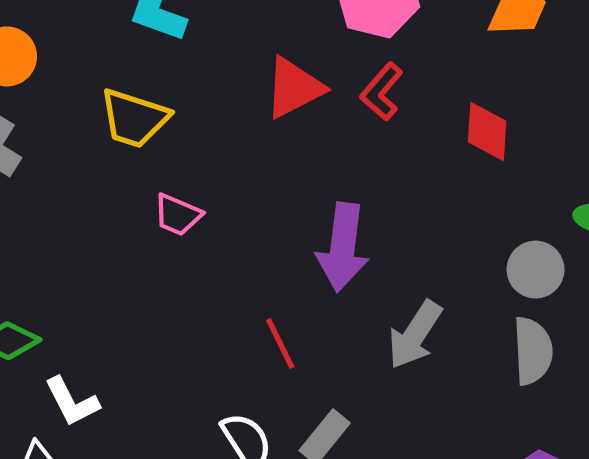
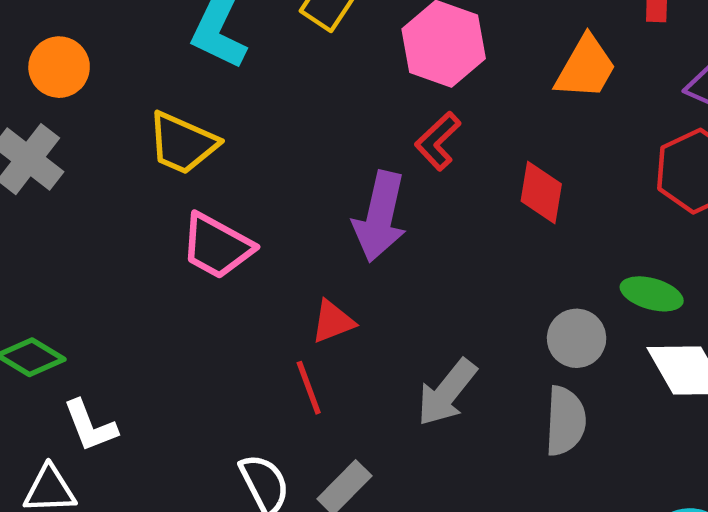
red triangle: (294, 88) -> (333, 322), moved, size x0.7
pink trapezoid: (178, 215) -> (217, 246), size x1.5
purple arrow: (343, 247) -> (380, 217), moved

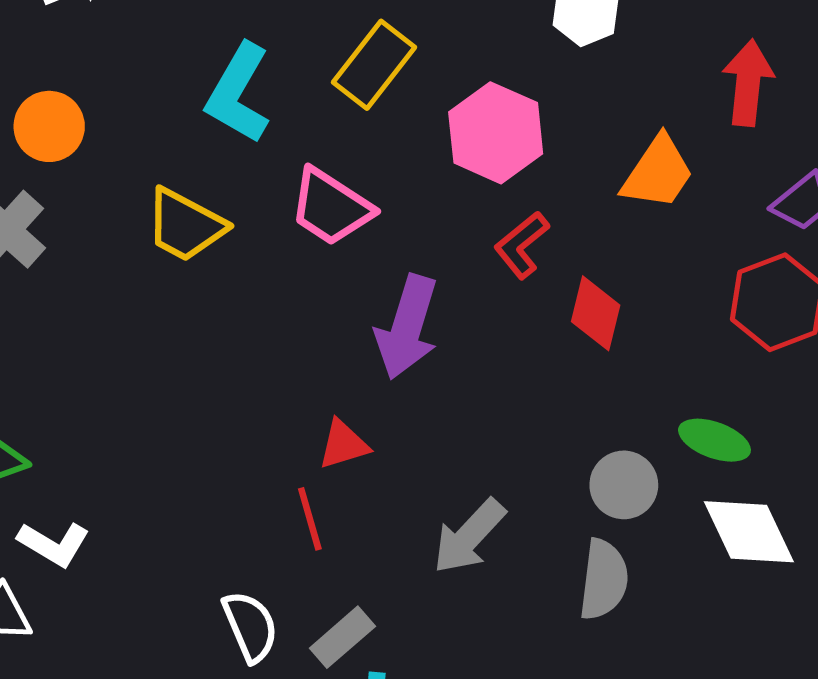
red L-shape: (438, 141) -> (522, 245), moved
pink trapezoid: (217, 246) -> (331, 207), moved
white L-shape: (90, 426) -> (54, 544), turned -42

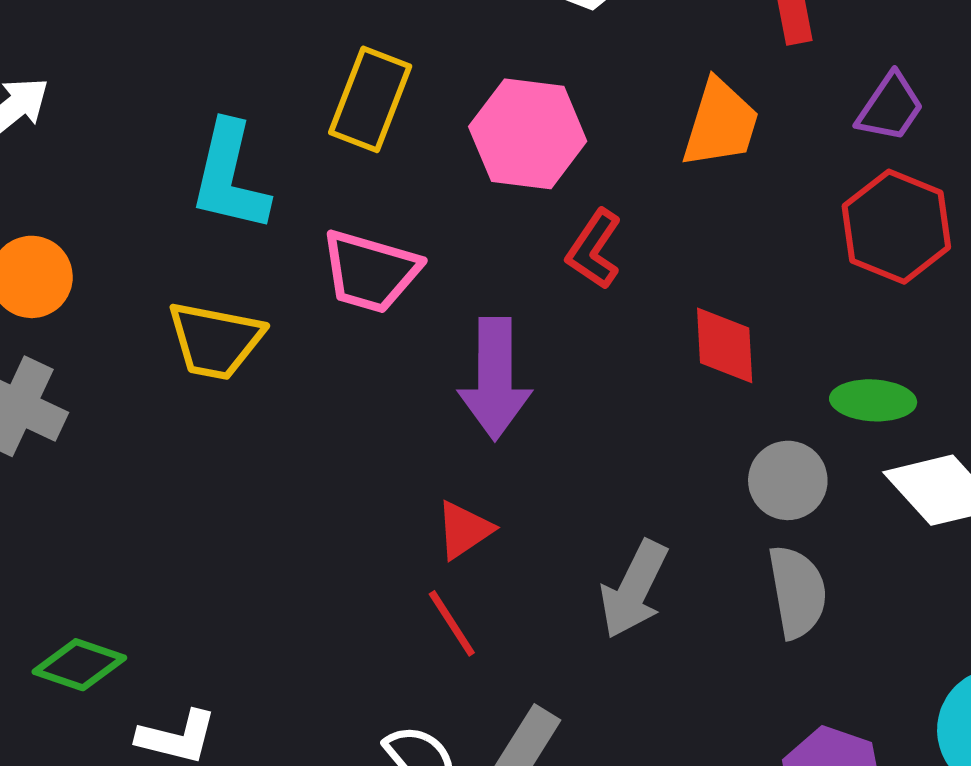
red diamond: (596, 313) -> (725, 345), moved

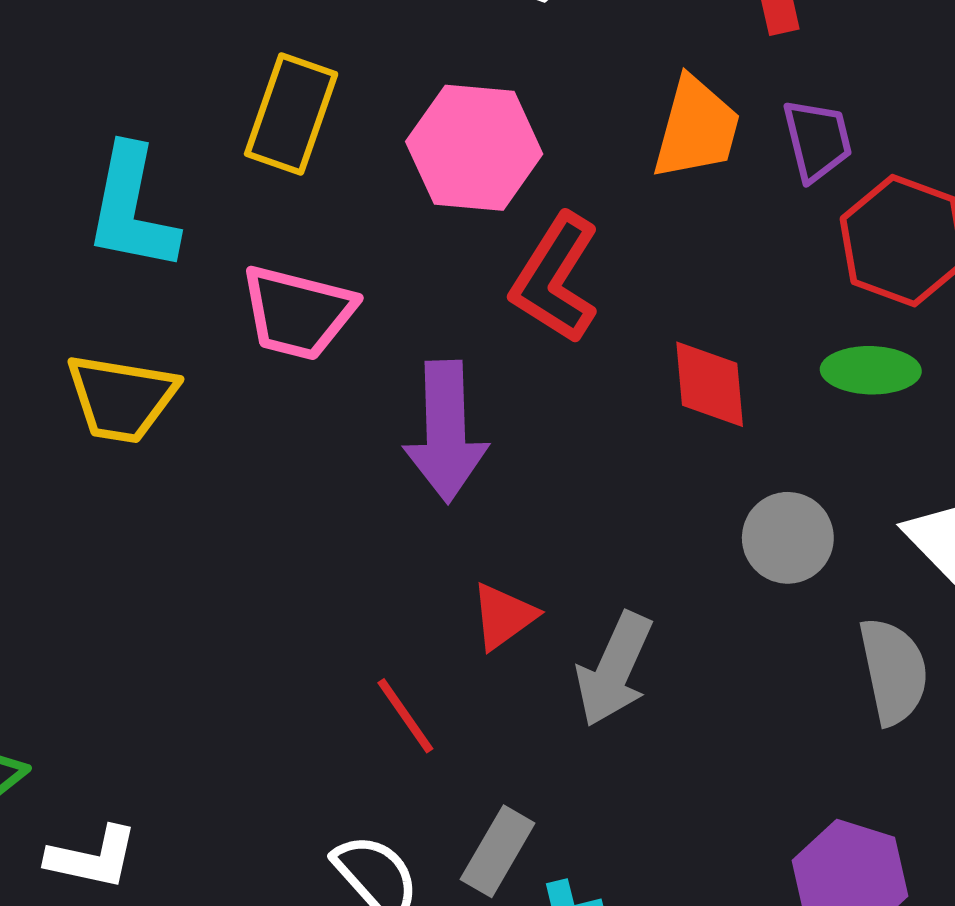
purple trapezoid: (890, 107) -> (817, 140), moved, turned -46
red L-shape: (594, 249) -> (555, 278), size x1.4
green ellipse: (873, 400) -> (871, 370), moved
red triangle: (464, 530) -> (503, 616), moved
gray semicircle: (797, 592) -> (893, 671), moved

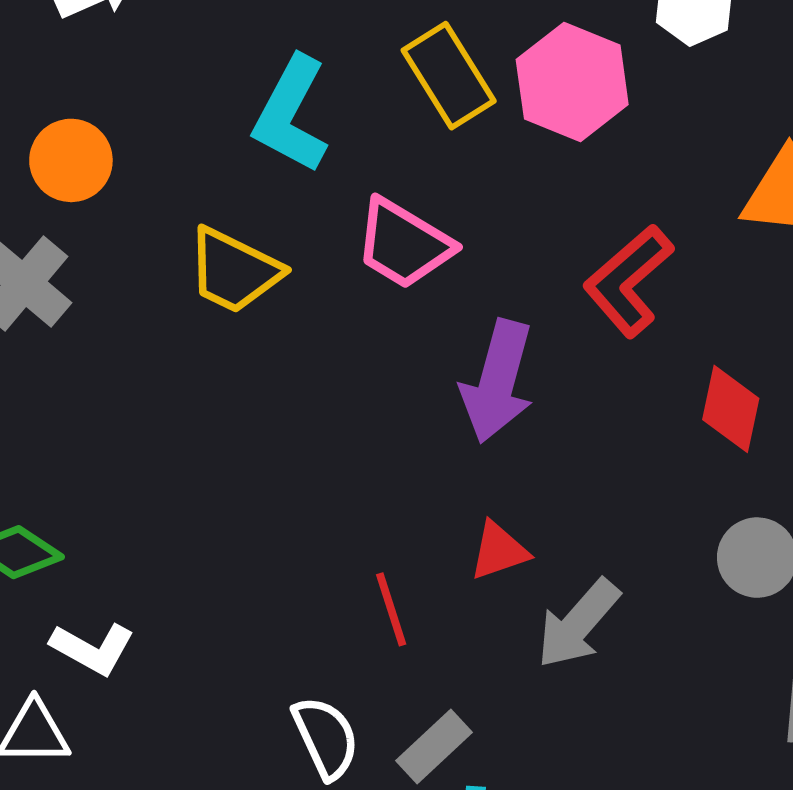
yellow rectangle: (291, 114) -> (449, 76), turned -68
pink hexagon: (474, 148) -> (572, 82), moved

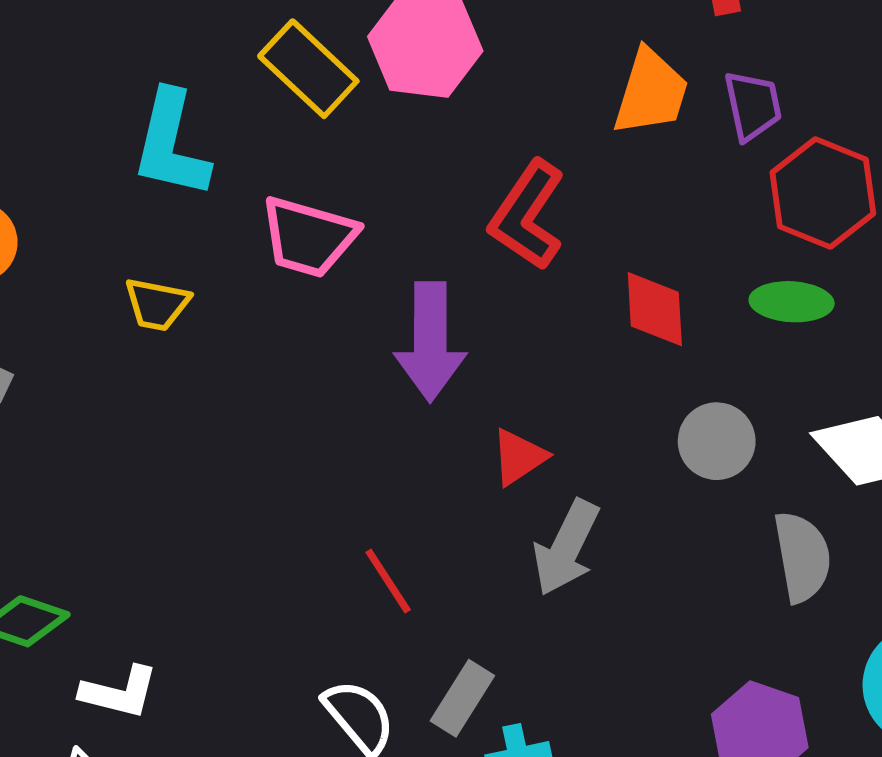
yellow trapezoid: (234, 271) -> (157, 304), size x0.7
red triangle: (499, 551) -> (519, 457), moved

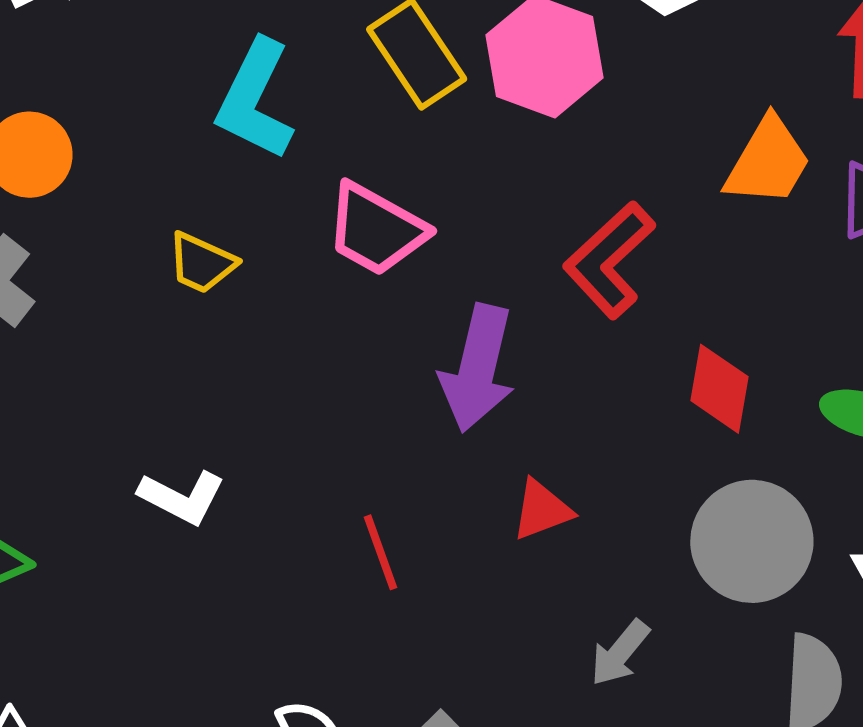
gray circle: (717, 441) -> (752, 541), size x1.5
gray arrow: (566, 548) -> (620, 653), moved, size x0.7
red line: (388, 581) -> (381, 552), moved
white L-shape: (119, 692) -> (182, 497), moved

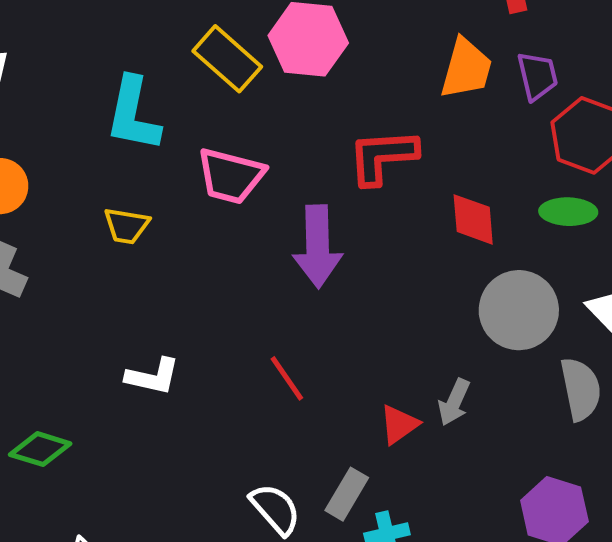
red L-shape: (609, 260) -> (383, 157), turned 54
red triangle: (542, 510) -> (399, 425), moved

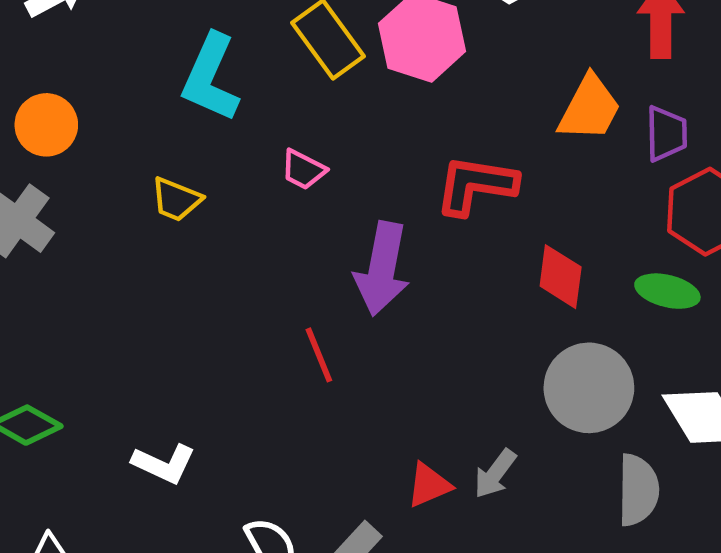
pink trapezoid: (231, 176) -> (303, 170), size x0.6
white L-shape: (153, 376) -> (164, 464), moved
red line: (287, 378) -> (319, 355), moved

